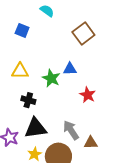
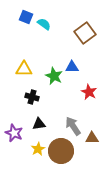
cyan semicircle: (47, 11) -> (44, 24), moved
blue square: (22, 30) -> (26, 17), moved
black triangle: (36, 128) -> (39, 124), size x0.6

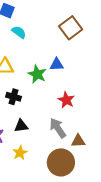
cyan semicircle: (44, 24) -> (19, 32), moved
red star: (89, 92) -> (66, 100), moved
brown circle: (61, 151) -> (61, 162), moved

